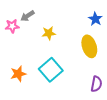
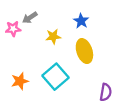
blue star: (95, 19) -> (81, 21), moved
yellow ellipse: (89, 46) -> (84, 51), moved

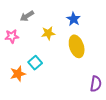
pink star: (13, 29) -> (12, 36), moved
cyan square: (55, 77) -> (35, 63), moved, size x0.6

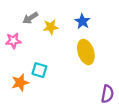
yellow star: (48, 33) -> (51, 27), moved
cyan square: (35, 63) -> (39, 70), turned -32

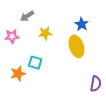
blue star: (82, 21) -> (82, 24), moved
yellow star: (51, 27) -> (45, 33), moved

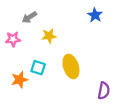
blue star: (82, 24) -> (95, 15), moved
yellow ellipse: (76, 46) -> (71, 67), moved

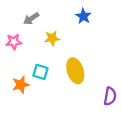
blue star: (95, 15) -> (83, 16), moved

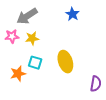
gray arrow: (31, 19) -> (27, 16), size x1.5
yellow star: (52, 38) -> (32, 38), moved

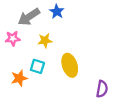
blue star: (72, 14) -> (57, 12), moved
yellow star: (32, 38) -> (45, 41), moved

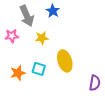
gray arrow: (29, 17) -> (27, 16), turned -80
cyan square: (37, 66) -> (39, 69), moved

